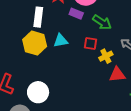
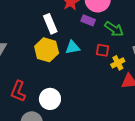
white rectangle: (38, 17) -> (50, 24), turned -30

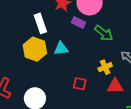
red square: (102, 50) -> (80, 84), moved

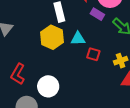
red square: (80, 84) -> (93, 54), moved

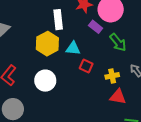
white circle: (48, 86) -> (45, 81), moved

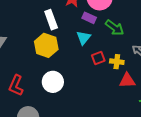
cyan triangle: (73, 48) -> (84, 38), moved, turned -42
red square: (86, 66) -> (98, 58), moved, turned -32
yellow cross: (112, 76) -> (117, 62), turned 32

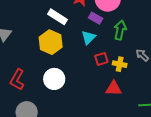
white rectangle: (51, 20) -> (57, 17), turned -42
green arrow: (115, 28) -> (120, 30), turned -120
red triangle: (127, 80) -> (114, 88), moved

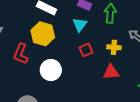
red square: (101, 59) -> (86, 50), moved
red L-shape: (17, 80) -> (21, 54), moved

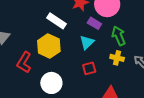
green arrow: (110, 13) -> (119, 36), turned -36
yellow cross: (114, 47) -> (117, 58), moved

